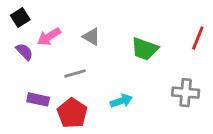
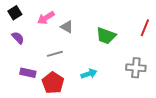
pink arrow: (49, 37) -> (46, 18), moved

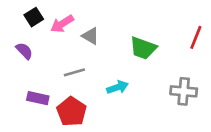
black square: (15, 13) -> (34, 17), moved
cyan arrow: (89, 74) -> (117, 87), moved

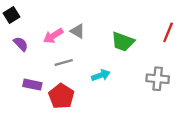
black square: (34, 17) -> (11, 15), moved
pink arrow: (62, 24) -> (53, 36), moved

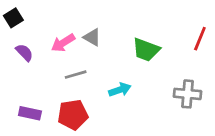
purple rectangle: (32, 85) -> (30, 113), moved
red pentagon: (61, 96) -> (73, 115), turned 30

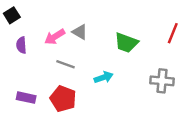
purple semicircle: (24, 52) -> (21, 45), turned -140
gray line: (76, 75) -> (65, 64), turned 36
red pentagon: (73, 115) -> (63, 99), turned 30

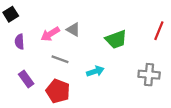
green trapezoid: (126, 43) -> (116, 39), turned -40
purple rectangle: (26, 98) -> (26, 79), moved, turned 42

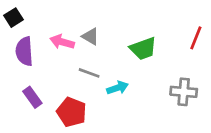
pink arrow: (50, 34) -> (62, 42), turned 48
purple semicircle: (20, 42) -> (24, 51), size x1.5
gray line: (60, 59) -> (89, 73), moved

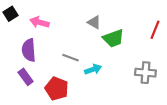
gray triangle: (90, 36) -> (94, 22), moved
pink arrow: (62, 42) -> (39, 22), moved
purple semicircle: (24, 51) -> (29, 50), moved

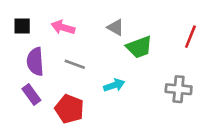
black square: (11, 14) -> (22, 26), moved, turned 32
pink arrow: (39, 22) -> (63, 27), moved
gray line: (71, 58) -> (75, 64), moved

